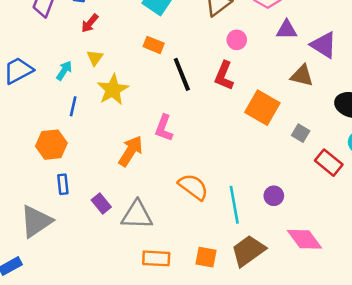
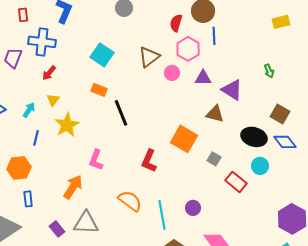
pink circle: (237, 40) -> (172, 73), moved
red L-shape: (224, 76) -> (149, 161), moved
pink L-shape: (164, 128) -> (96, 160), moved
orange arrow: (131, 151) -> (73, 187), moved
purple rectangle: (101, 203) -> (57, 229), moved

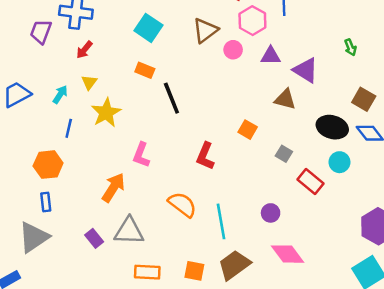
orange square: (184, 139) -> (248, 130), size x0.6
blue rectangle: (28, 199) -> (46, 202), moved
purple circle: (193, 208) -> (271, 213), moved

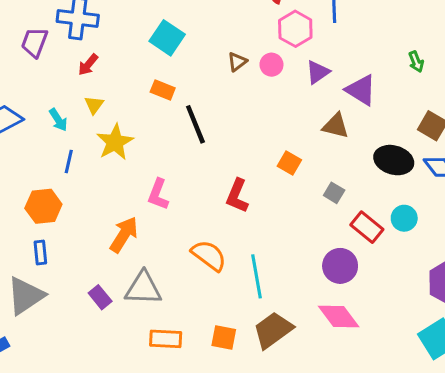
brown triangle: (205, 30) -> (237, 62), moved, size x0.6
purple triangle: (271, 56) -> (318, 72), turned -35
cyan arrow: (60, 94) -> (58, 120), turned 114
cyan circle: (339, 162) -> (404, 218), moved
purple circle: (271, 213) -> (340, 266), moved, size x1.5

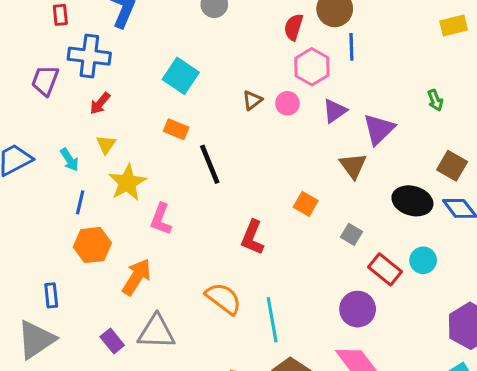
purple triangle: (361, 90) -> (379, 129), turned 44
brown triangle: (336, 126) -> (353, 166), turned 40
pink L-shape: (158, 194) -> (161, 219), moved
orange hexagon: (43, 206) -> (92, 245), moved

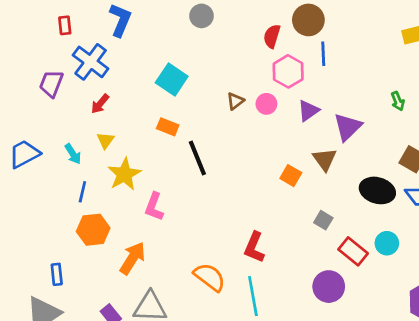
blue cross: (89, 56) -> (91, 62), turned 30
orange square: (306, 204) -> (291, 176), moved
red L-shape: (252, 237) -> (254, 247), moved

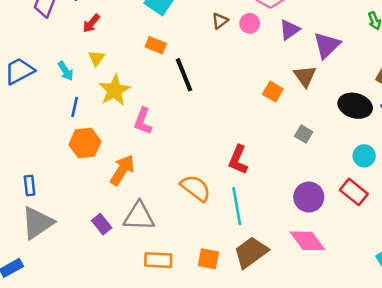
red rectangle: (353, 251) -> (354, 192), moved
blue rectangle: (57, 274) -> (30, 185), moved

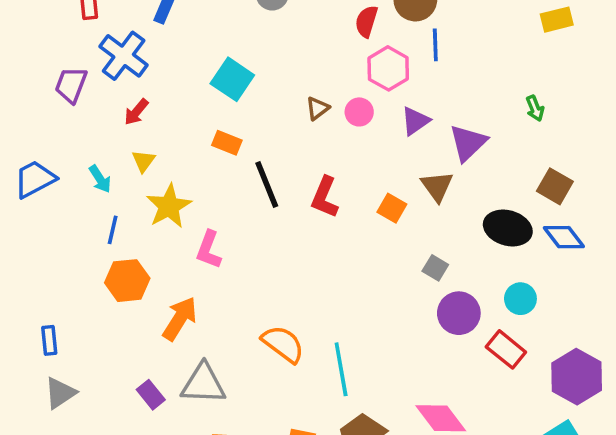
red L-shape: (238, 160) -> (325, 197), moved
purple circle: (309, 197) -> (459, 313), moved
gray triangle: (37, 223) -> (60, 393), size x0.7

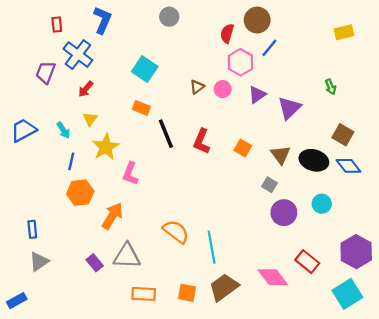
blue line: (435, 45) -> (269, 48), turned 42
brown triangle: (437, 186) -> (281, 155), moved
red rectangle: (506, 349) -> (307, 262), moved

